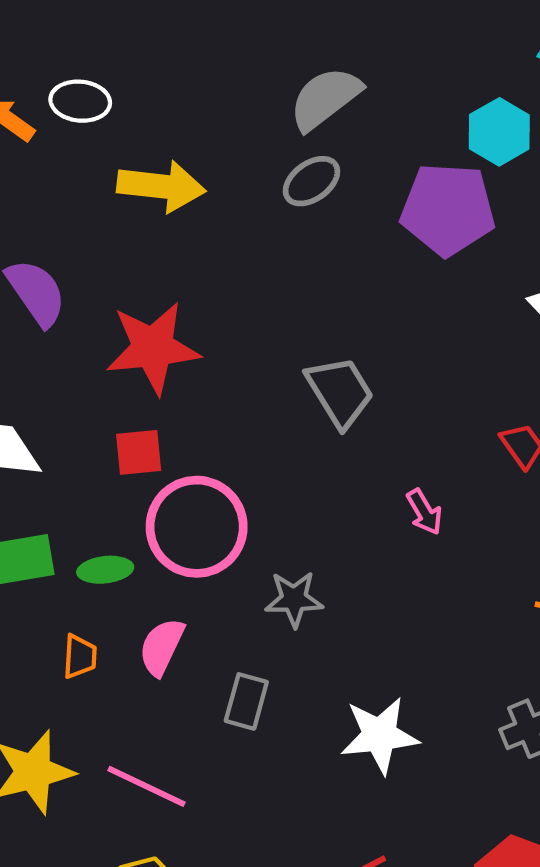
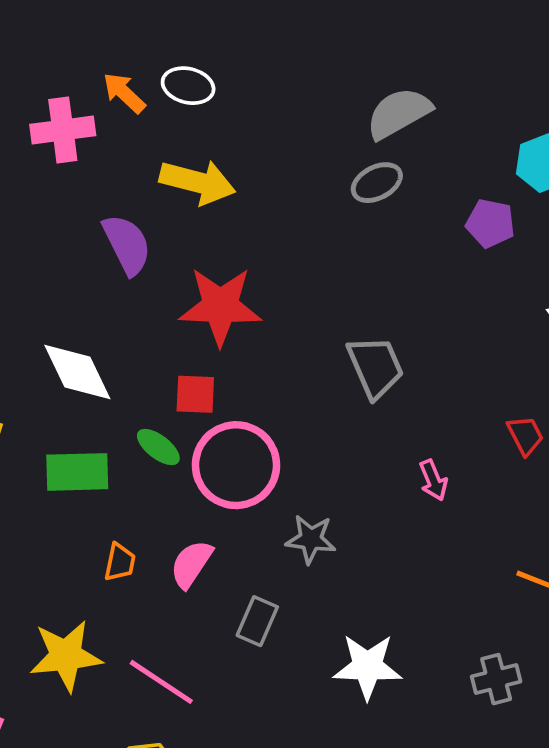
yellow arrow: (161, 186) -> (198, 182), moved
purple pentagon: (448, 209) -> (490, 223), size x0.6
green ellipse: (105, 570) -> (158, 447), moved, turned 36

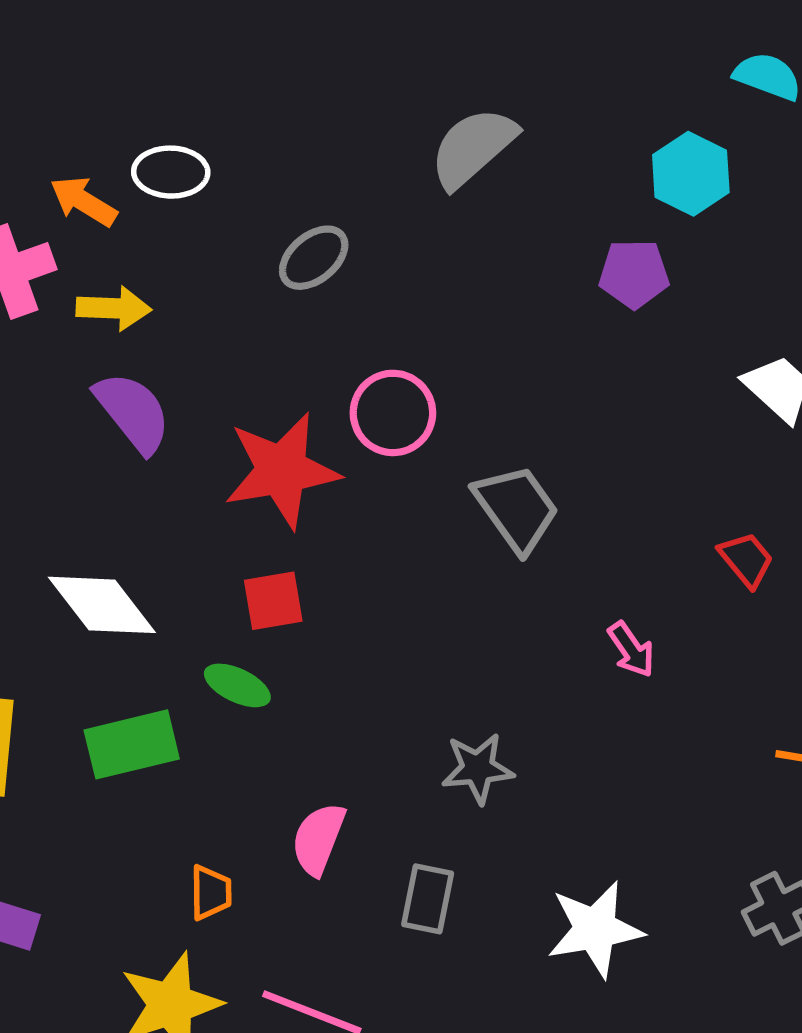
yellow arrow: (198, 182) -> (114, 308), moved, size x0.7
gray ellipse: (377, 183) -> (314, 258), moved
pink circle: (236, 465) -> (393, 413), moved, size x0.7
orange trapezoid: (120, 562) -> (211, 892), moved

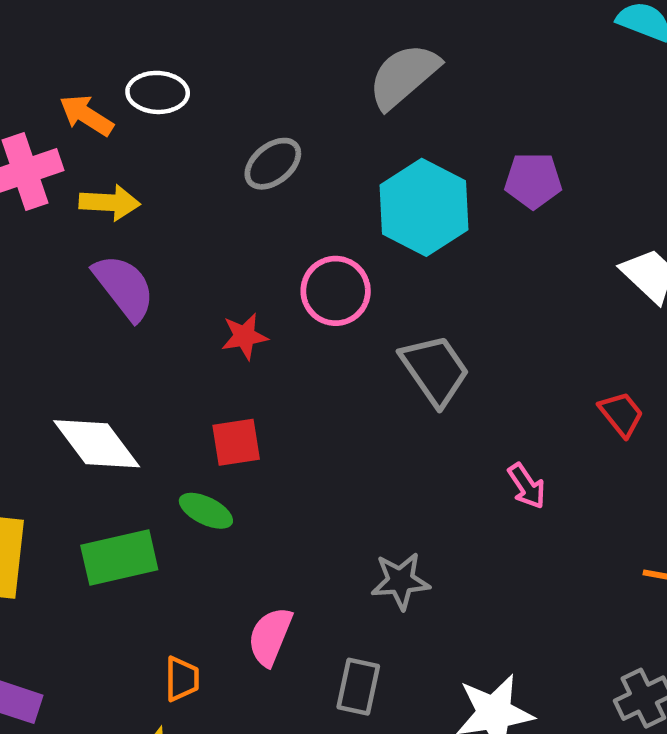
cyan hexagon: (691, 174) -> (424, 207), moved, size x1.4
red star: (282, 470) -> (244, 336), size x0.5

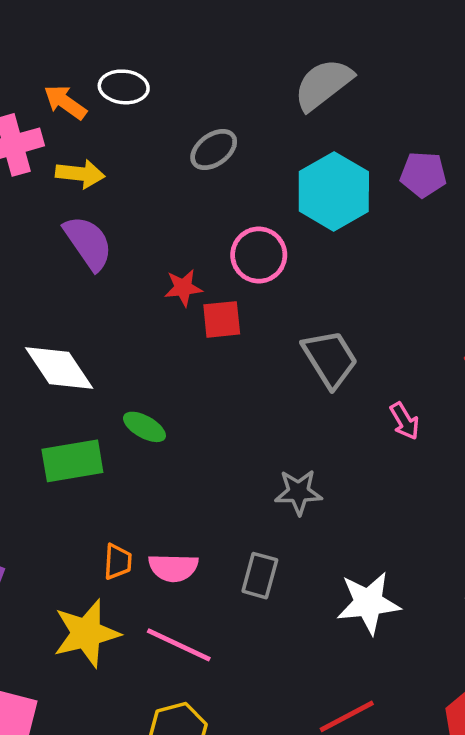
gray trapezoid: (435, 370) -> (330, 359), moved
red square: (236, 442) -> (222, 319), moved
pink semicircle: (270, 636) -> (173, 568), moved, turned -114

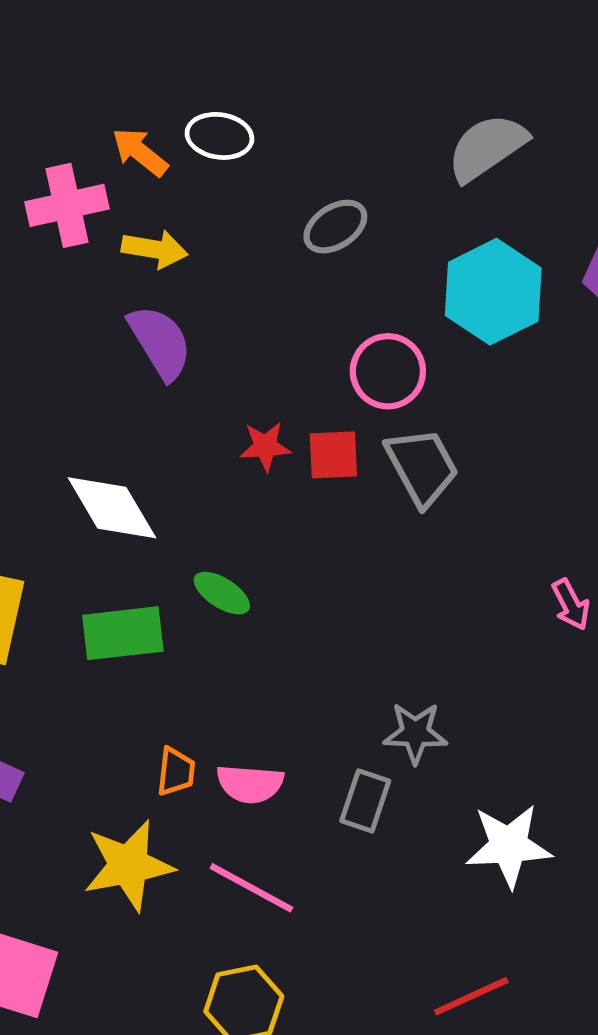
red star: (183, 288) -> (265, 446), moved
gray trapezoid: (330, 359) -> (422, 467), moved
gray star: (298, 492) -> (415, 733), moved

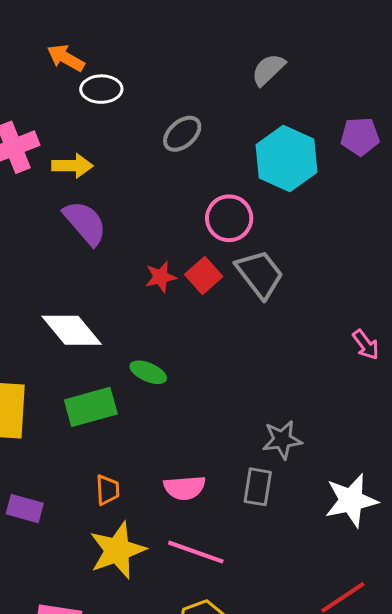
gray semicircle: (487, 147) -> (268, 70), size x0.7
orange arrow: (140, 152) -> (66, 58), moved
red square: (333, 455) -> (204, 275), turned -30
orange trapezoid: (176, 772) -> (108, 490), moved

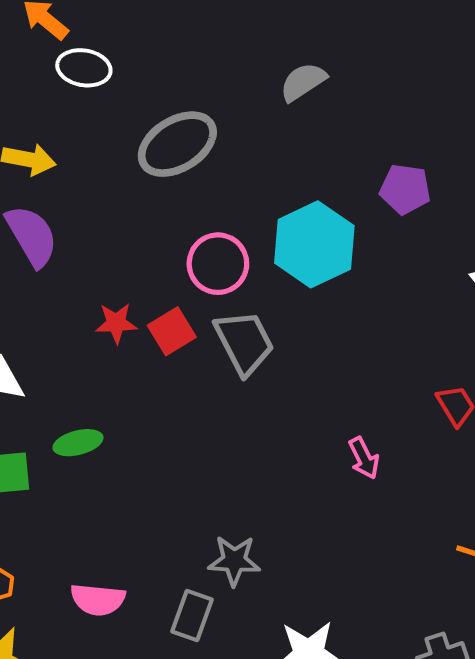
gray ellipse: (182, 134) -> (177, 144), size x1.5
cyan hexagon: (287, 158) -> (314, 244), moved
green ellipse: (148, 372) -> (78, 443), turned -48

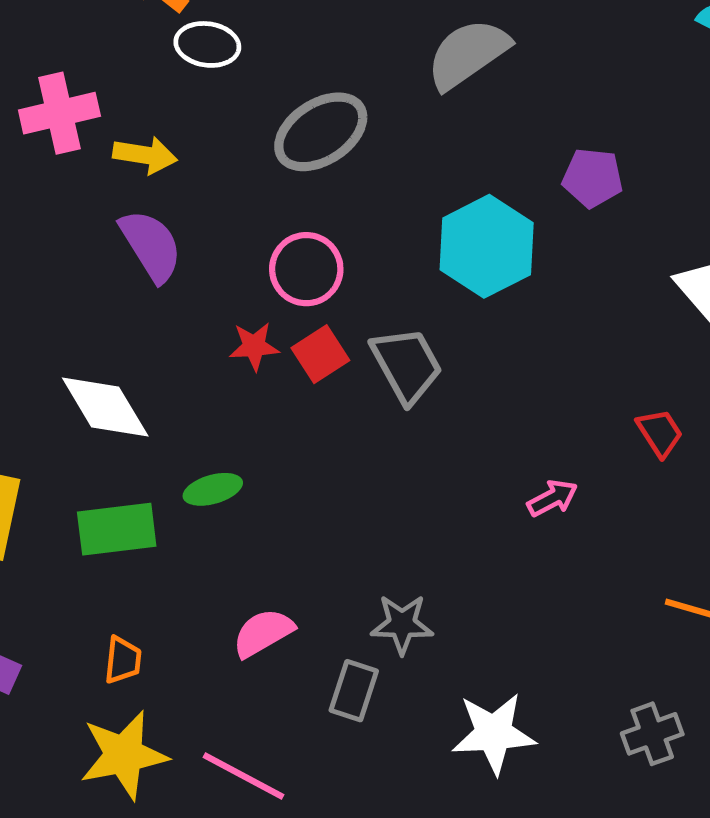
gray semicircle: (303, 82) -> (468, 54), size x1.5
pink circle: (218, 264) -> (306, 269), moved
pink arrow: (364, 458) -> (553, 498), turned -90
pink semicircle: (98, 599) -> (263, 633), moved, turned 146

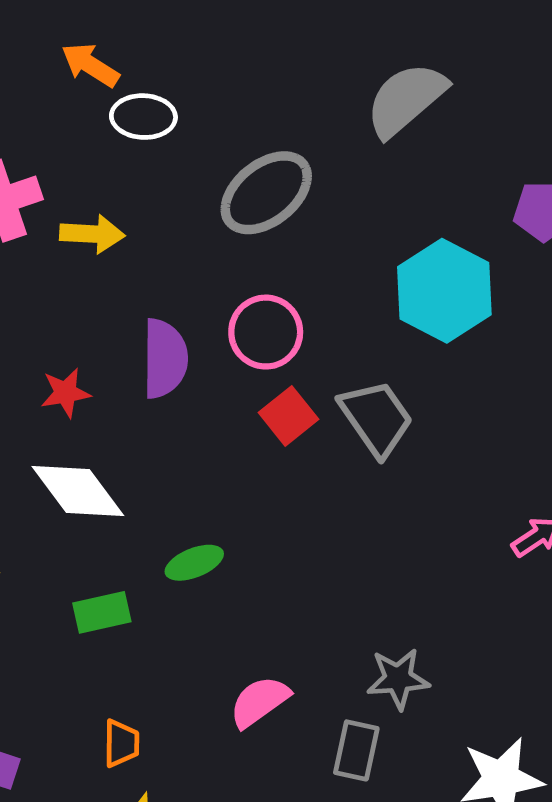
purple semicircle: (151, 246) -> (165, 359), moved, turned 38
red star: (254, 346) -> (66, 393), moved
green rectangle: (117, 529) -> (102, 612), size x0.7

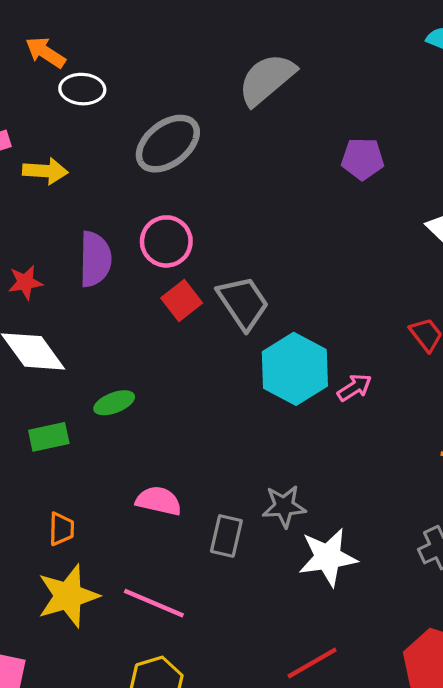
cyan hexagon: (444, 291) -> (295, 369), moved
gray star: (398, 679) -> (284, 506), moved
pink semicircle: (259, 702) -> (159, 501), turned 48

